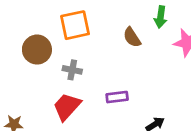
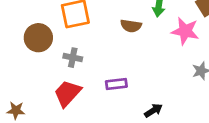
brown semicircle: (132, 37) -> (131, 26), turned -48

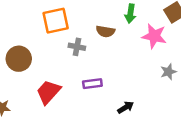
brown circle: (38, 38) -> (19, 59), moved
gray cross: (73, 58) -> (77, 47), moved

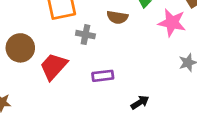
red trapezoid: (48, 92) -> (54, 66), moved

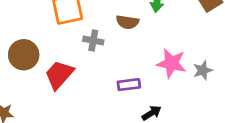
pink star: (172, 23) -> (171, 63), moved
purple rectangle: (103, 76) -> (129, 85), moved

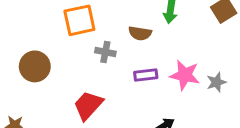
red trapezoid: (59, 75) -> (88, 105), moved
purple rectangle: (129, 85) -> (146, 75), moved

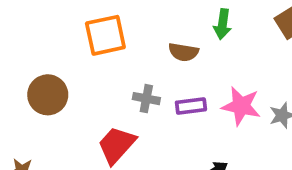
gray cross: (105, 52) -> (146, 99), moved

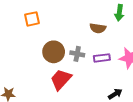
orange square: (105, 35) -> (32, 19), moved, size x0.7
brown circle: (48, 95) -> (54, 52), moved

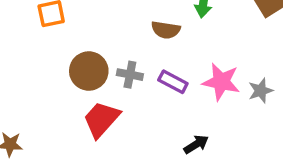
purple rectangle: (102, 58) -> (173, 82), turned 35

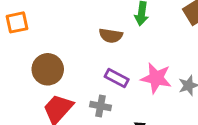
gray cross: (130, 75) -> (100, 106), moved

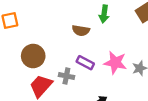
gray cross: (100, 106) -> (66, 76), moved

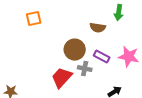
brown circle: (33, 56) -> (75, 50), moved

